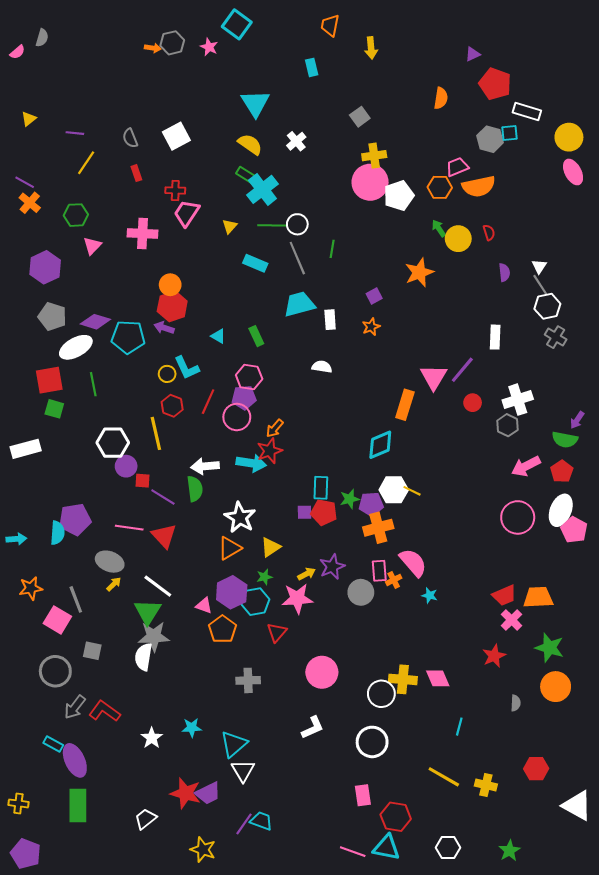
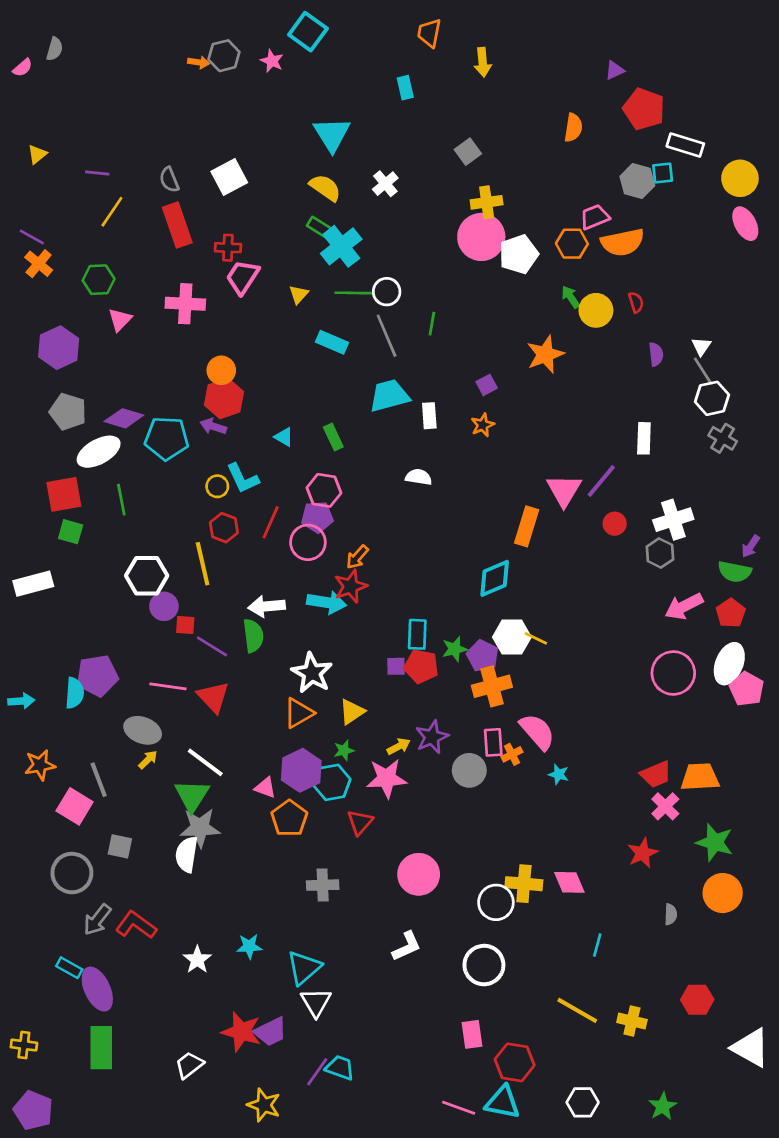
red rectangle: (136, 173) -> (177, 225), size x2.0
purple pentagon: (371, 504) -> (483, 656), turned 30

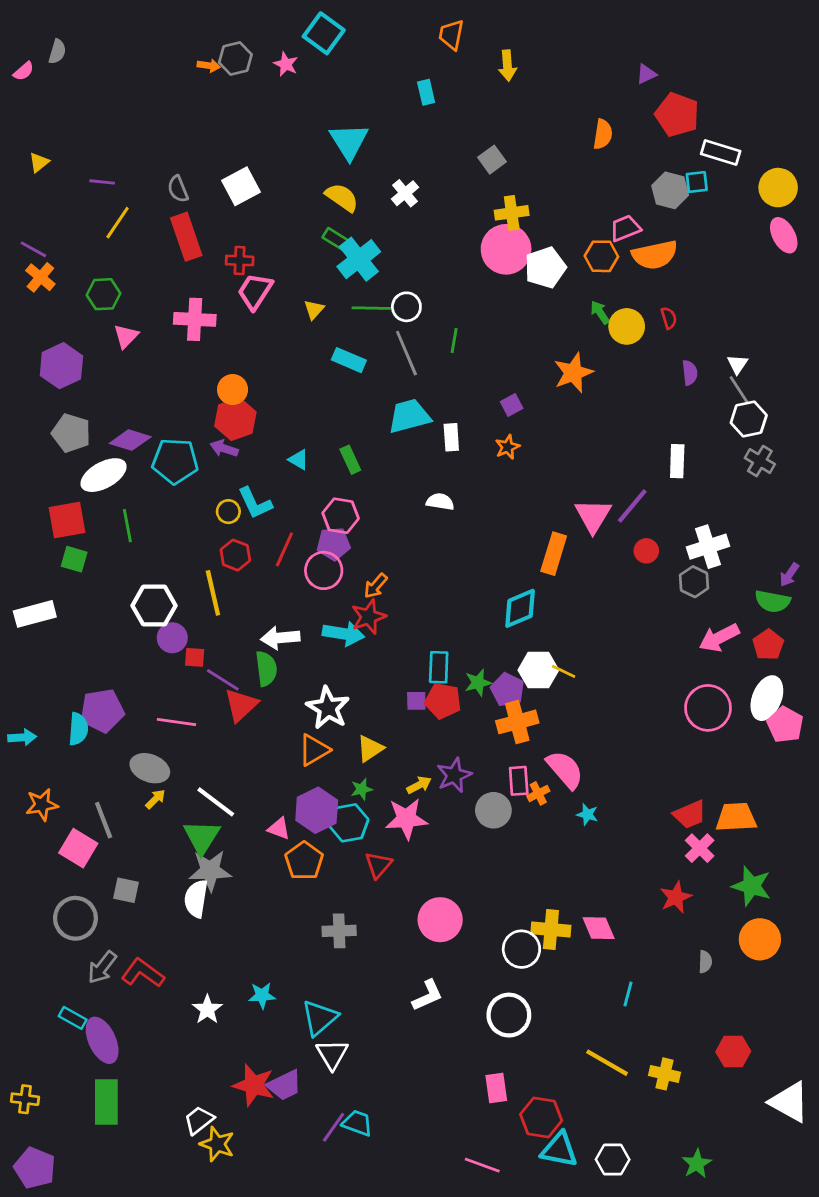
red triangle: (213, 697) -> (241, 705), moved, turned 30
cyan triangle: (503, 1102) -> (559, 1150), moved
yellow star: (264, 1105) -> (217, 1144), moved

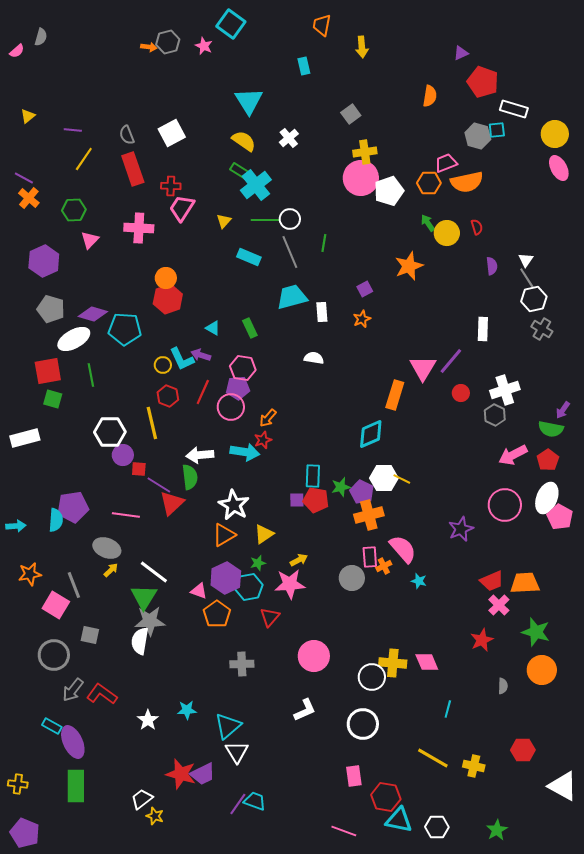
purple arrow: (224, 448) -> (201, 355), moved
red star: (369, 617) -> (263, 440), size x0.7
purple star: (454, 775) -> (461, 529), moved
yellow star: (217, 1144) -> (155, 816), size x0.7

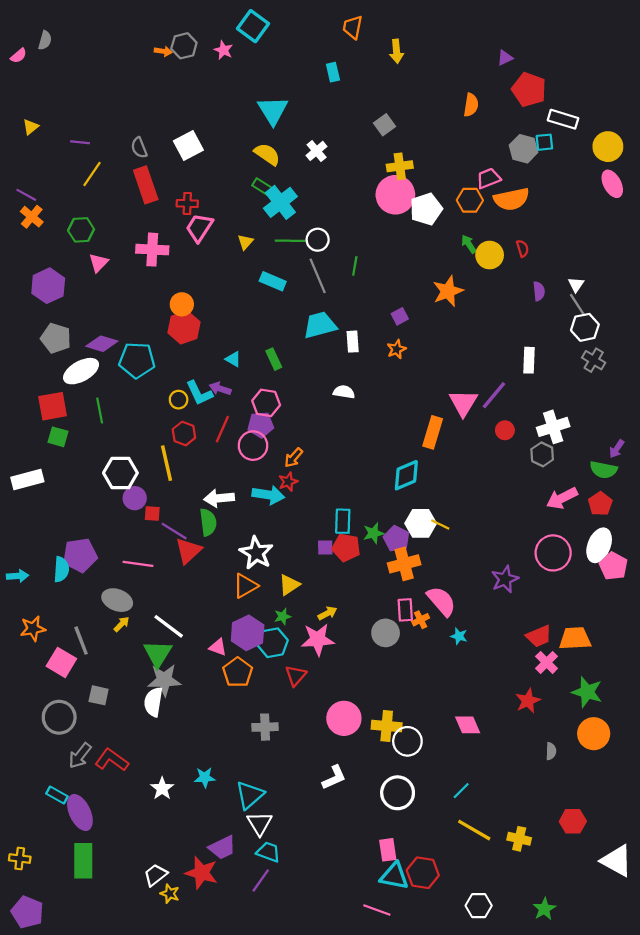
yellow cross: (393, 663) -> (387, 726), moved
cyan line: (448, 709) -> (461, 791), moved, turned 30
red star: (181, 774) -> (202, 873), moved
cyan trapezoid: (255, 801) -> (268, 852), moved
cyan triangle: (399, 820) -> (394, 876), moved

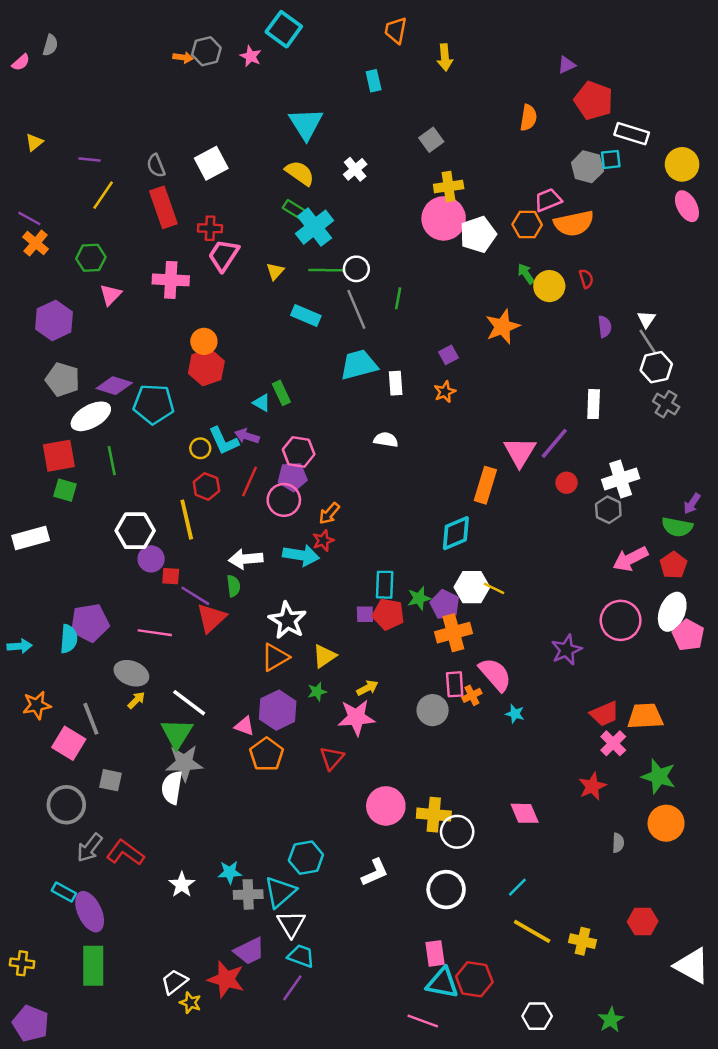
green rectangle: (274, 359) -> (281, 393), moved
green semicircle: (208, 522) -> (233, 586), size x0.7
cyan hexagon: (273, 643) -> (306, 858), moved
gray cross: (265, 727) -> (248, 894), moved

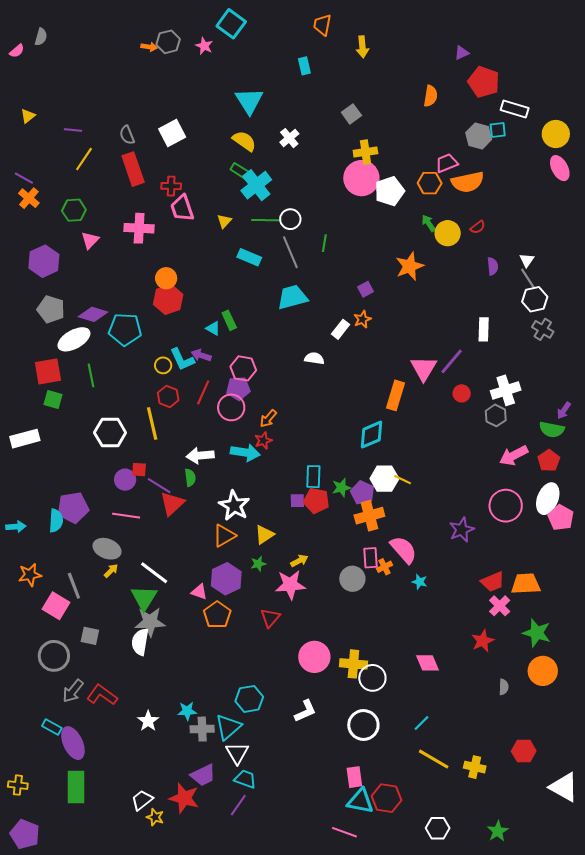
pink trapezoid: (224, 255) -> (182, 208), turned -52
red semicircle: (586, 279) -> (478, 227), turned 70
white rectangle: (396, 383) -> (340, 329), moved, turned 42
purple circle: (151, 559) -> (125, 480), moved

